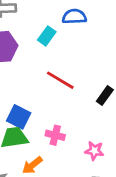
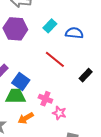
blue semicircle: (74, 17) -> (74, 33), moved
pink star: (94, 151) -> (59, 113), moved

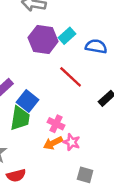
purple hexagon: (15, 29) -> (43, 40), moved
green trapezoid: (16, 96) -> (20, 118), turned 95
orange arrow: (26, 118) -> (53, 143), moved

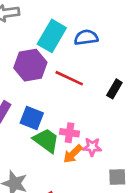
cyan rectangle: (67, 36) -> (52, 36), size x1.6
purple hexagon: (43, 40) -> (30, 65), moved
green trapezoid: (20, 118) -> (46, 140), moved, turned -45

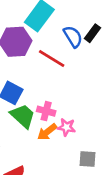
blue semicircle: (86, 37) -> (73, 37), moved, turned 60
black rectangle: (114, 89) -> (92, 33), moved

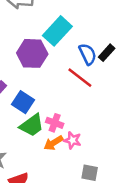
red line: (52, 58) -> (80, 78), moved
green trapezoid: (23, 116) -> (32, 125), turned 96

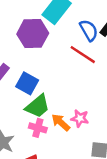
pink cross: (55, 123) -> (38, 128), moved
orange arrow: (53, 143) -> (61, 122), turned 78

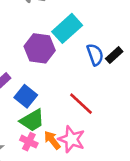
red line: (83, 55) -> (81, 104), moved
pink star: (80, 118) -> (72, 139), size x1.5

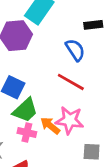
blue semicircle: (95, 55) -> (75, 50), moved
black rectangle: (114, 55) -> (93, 25), turned 48

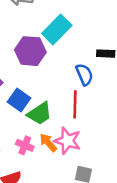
red line: (71, 82) -> (75, 104), turned 52
green trapezoid: (25, 110) -> (39, 114), moved

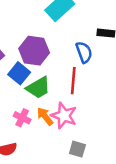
purple hexagon: (30, 51) -> (34, 51), moved

